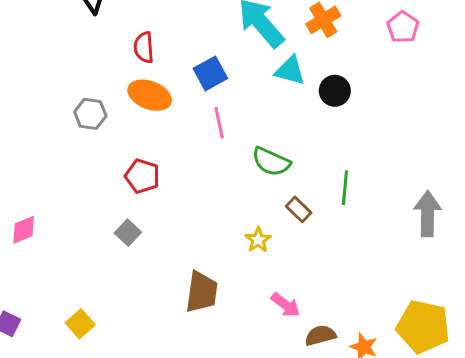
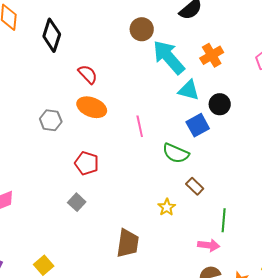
red semicircle: (144, 47) -> (88, 74), turned 140
blue square: (210, 73) -> (198, 125), moved
green line: (345, 188) -> (224, 220), moved
pink arrow: (286, 305) -> (209, 245), moved, turned -30

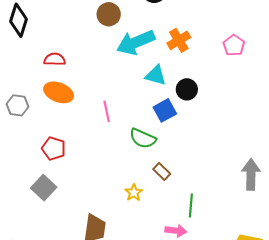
cyan arrow: (169, 57) -> (136, 42), turned -72
red semicircle: (88, 74) -> (55, 59), turned -45
gray square: (77, 202) -> (44, 188), size x1.4

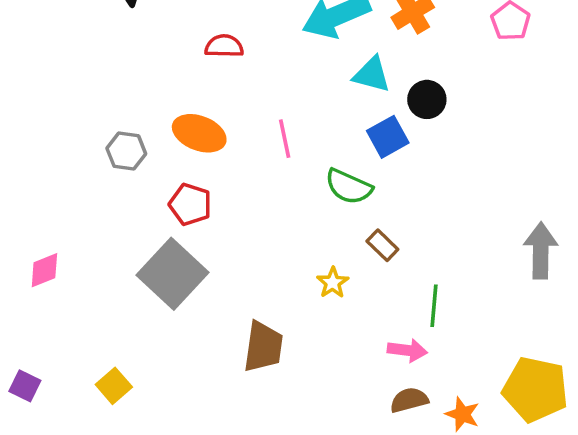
red semicircle: (55, 59) -> (224, 46), moved
orange ellipse: (59, 92) -> (199, 133), moved
gray hexagon: (18, 105) -> (126, 151), moved
gray square: (44, 188) -> (173, 274), size x1.5

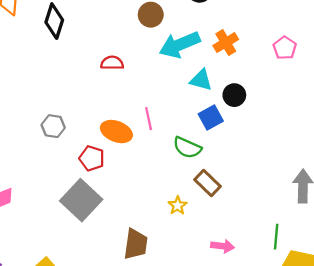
orange ellipse: (199, 133) -> (116, 132), moved
brown rectangle: (382, 245) -> (208, 183), size x1.4
green line: (434, 306) -> (276, 237), moved

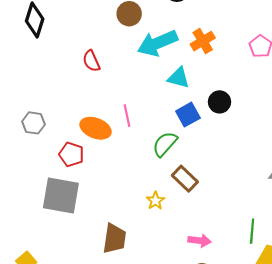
red semicircle: (112, 63) -> (91, 61), turned -115
black circle: (234, 95) -> (219, 102), moved
green semicircle: (187, 148) -> (165, 144), turned 108
gray square: (81, 200) -> (61, 195), turned -33

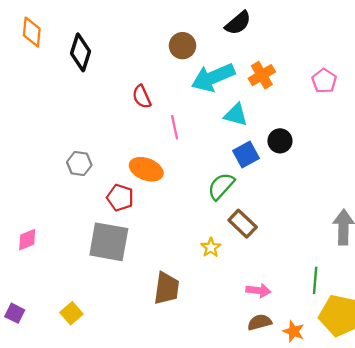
pink line: (127, 116) -> (175, 127), moved

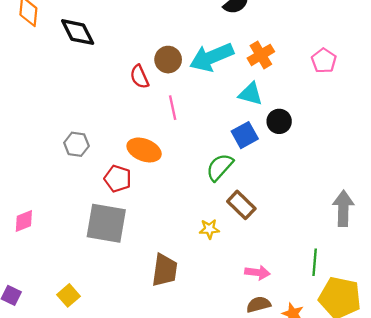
brown circle: (182, 46) -> (168, 60), moved
black diamond: (80, 52) -> (78, 32), turned -45
cyan triangle: (236, 115) -> (251, 94), moved
yellow star: (211, 247) -> (209, 229), turned 30

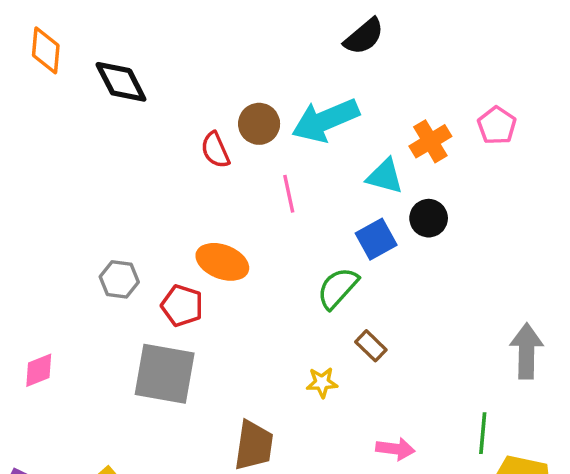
orange cross: (261, 55) -> (430, 141), moved
pink line: (173, 108) -> (289, 194), moved
gray hexagon: (76, 144) -> (119, 279), moved
brown rectangle: (241, 205) -> (371, 346), size x0.7

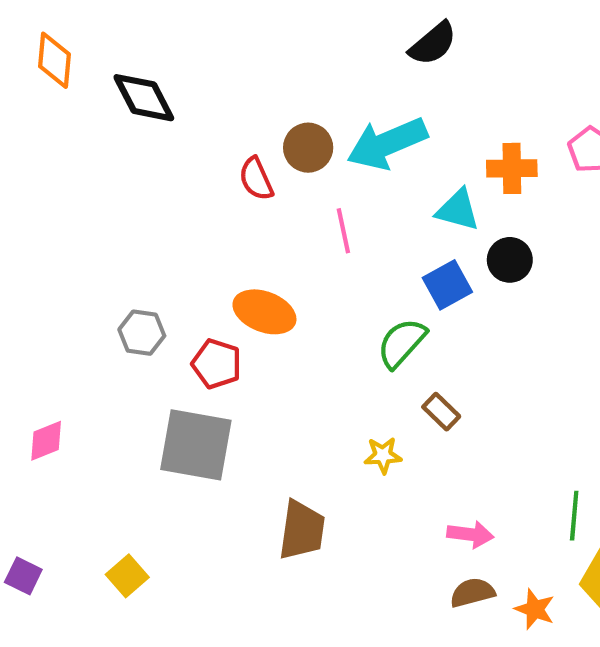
orange cross: (430, 141) -> (512, 168), turned 30

